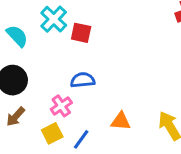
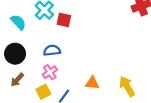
blue semicircle: (83, 80) -> (52, 50), moved

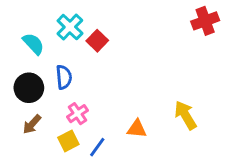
red square: (64, 20) -> (97, 41), turned 32
blue semicircle: (52, 50) -> (64, 77), moved, turned 91
yellow arrow: (127, 86) -> (185, 115), moved

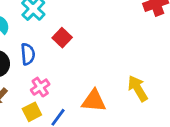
red square: (97, 41) -> (62, 38), moved
orange triangle: (137, 129) -> (94, 101), size x1.4

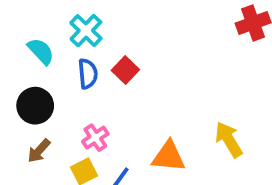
blue semicircle: (28, 54) -> (88, 74), moved

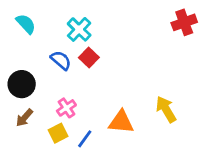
cyan cross: (86, 31) -> (79, 29), moved
cyan semicircle: (41, 51) -> (26, 24), moved
blue semicircle: (88, 74) -> (61, 60), turned -45

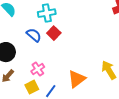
cyan cross: (79, 29) -> (47, 13), turned 36
orange triangle: (121, 122) -> (77, 79), turned -42

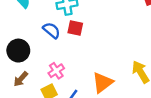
red square: (54, 33) -> (75, 28), turned -32

